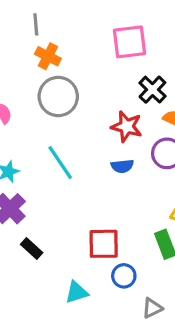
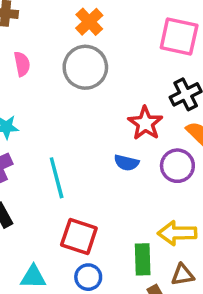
cyan line: (60, 163) -> (57, 178), moved

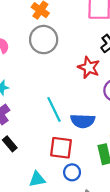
blue semicircle: (126, 163) -> (83, 121), moved, size x1.5
cyan line: (57, 178) -> (54, 109), moved

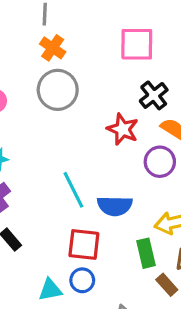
blue circle: (72, 172) -> (82, 280), moved

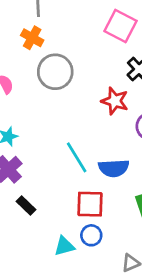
pink square: (137, 44) -> (120, 26), turned 32
orange cross: (53, 48) -> (32, 38), moved

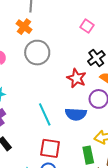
pink square: (120, 26) -> (87, 26), size x0.6
blue semicircle: (114, 168) -> (76, 114), moved

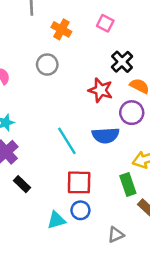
orange cross: (24, 27) -> (61, 29), moved
gray circle: (37, 53) -> (47, 65), size x0.7

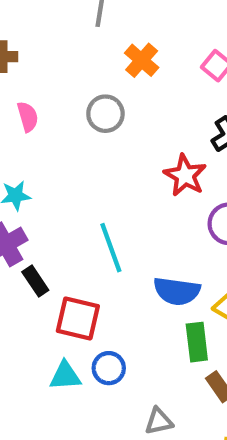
blue semicircle: (106, 135) -> (177, 291), moved
red square: (79, 182) -> (78, 318), moved
black rectangle: (22, 184) -> (35, 281), moved

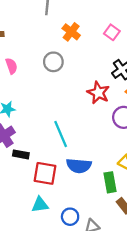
black rectangle: (35, 281) -> (21, 154), turned -42
blue semicircle: (177, 291) -> (79, 166), moved
blue circle: (109, 368) -> (70, 217), moved

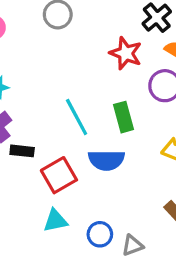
red square: (45, 173) -> (59, 175), turned -35
green rectangle: (110, 182) -> (123, 117), moved

